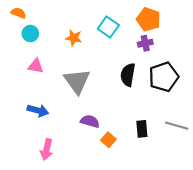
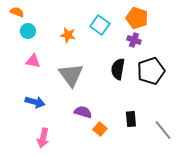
purple cross: (145, 43) -> (134, 40), turned 32
gray line: (177, 126) -> (163, 130), moved, turned 35

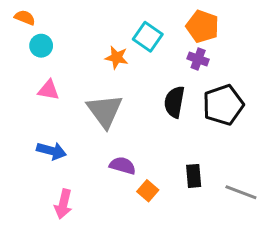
orange star: (68, 35) -> (117, 58), moved
gray line: (163, 130) -> (241, 192), turned -30

